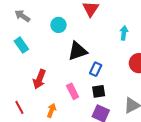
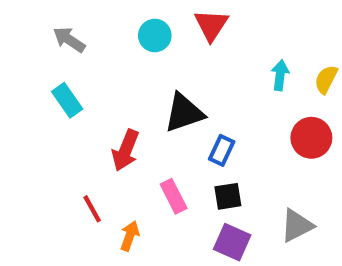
cyan circle: (58, 25) -> (155, 35), moved
red arrow: (39, 79) -> (126, 150), moved
red line: (19, 107) -> (92, 209), moved

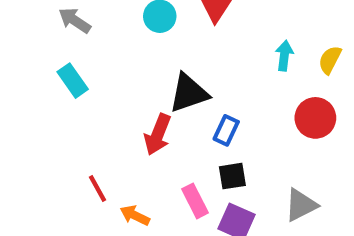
red arrow: (126, 150) -> (158, 135), moved
pink rectangle: (174, 196) -> (195, 201), moved
orange arrow: (130, 236) -> (135, 215), turned -84

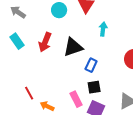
cyan arrow: (284, 56) -> (103, 29), moved
red arrow: (158, 135) -> (45, 42), moved

